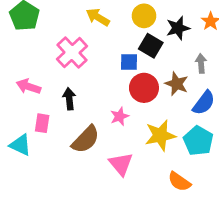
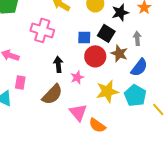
black square: (151, 46) -> (106, 33), moved
pink cross: (72, 53) -> (42, 30), turned -30
black arrow: (69, 99) -> (58, 64), moved
orange semicircle: (179, 182) -> (97, 125), moved

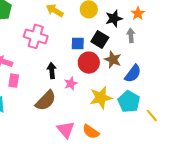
gray arrow: (137, 38) -> (131, 35), moved
pink rectangle: (20, 82) -> (14, 81), moved
pink triangle: (78, 112) -> (66, 130), moved

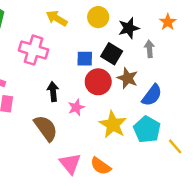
orange star: (138, 13) -> (168, 22), moved
yellow star: (101, 98) -> (113, 125), turned -30
brown semicircle: (46, 101) -> (46, 128), turned -80

